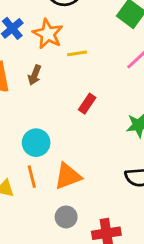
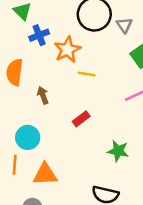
brown arrow: (35, 75) -> (43, 95), moved, turned 120

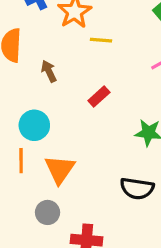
orange triangle: (45, 174) -> (60, 169), turned -48

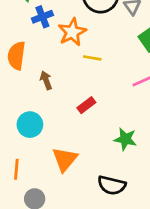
orange line: (21, 161) -> (16, 169), moved
orange triangle: (60, 169) -> (65, 159), moved

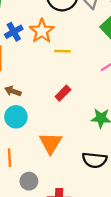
blue cross: (42, 17) -> (14, 32), moved
brown arrow: (46, 80) -> (13, 91), moved, turned -42

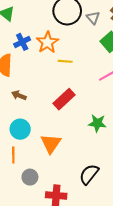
red rectangle: (63, 93) -> (64, 99), size x1.5
cyan circle: (16, 117) -> (20, 129), moved
black semicircle: (95, 160) -> (89, 174), moved, turned 120

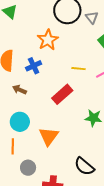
blue cross: (22, 42) -> (34, 66), moved
yellow line: (65, 61) -> (78, 69), moved
black semicircle: (89, 174) -> (84, 166), turned -90

